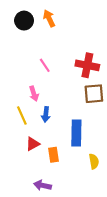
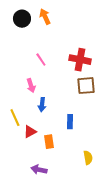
yellow line: (22, 116) -> (15, 118), moved
blue rectangle: (76, 133) -> (70, 122), size x0.6
yellow semicircle: (94, 161) -> (88, 158), moved

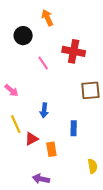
black circle: (22, 19) -> (23, 36), moved
red cross: (80, 60) -> (74, 51), moved
pink arrow: (31, 86) -> (11, 90), moved, turned -32

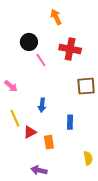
orange arrow: (47, 18) -> (56, 17), moved
black circle: (23, 36) -> (29, 42), moved

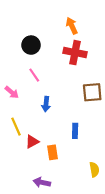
orange arrow: (56, 17) -> (72, 26), moved
pink line: (41, 60) -> (34, 75), moved
blue arrow: (42, 105) -> (46, 104), moved

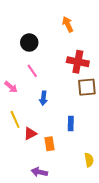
red cross: (75, 53) -> (78, 62), moved

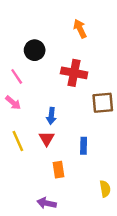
red cross: (78, 62) -> (74, 73), moved
pink line: (32, 71) -> (17, 76), moved
red triangle: (30, 134) -> (47, 139), moved, turned -32

